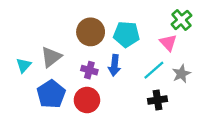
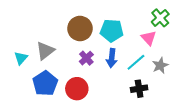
blue arrow: (114, 65) -> (112, 58), moved
purple cross: (89, 70) -> (86, 58), moved, turned 32

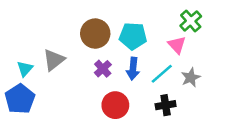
blue pentagon: (45, 83) -> (20, 99), moved
red circle: (77, 89) -> (115, 105), moved

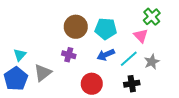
gray triangle: (54, 60) -> (43, 73), moved
purple cross: (103, 69) -> (69, 55), moved, turned -32
blue arrow: (133, 69) -> (106, 55), turned 60

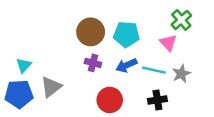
purple cross: (69, 55) -> (93, 63), moved
cyan line: (129, 59) -> (154, 70), turned 54
blue pentagon: (16, 79) -> (19, 94), turned 30

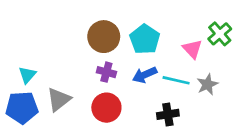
green cross: (181, 20) -> (220, 34), moved
cyan pentagon: (126, 34) -> (145, 39), turned 30
red circle: (110, 100) -> (106, 108), moved
black cross: (157, 100) -> (168, 114), moved

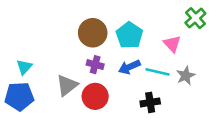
green cross: (220, 34) -> (195, 18), moved
gray triangle: (59, 99) -> (67, 85), moved

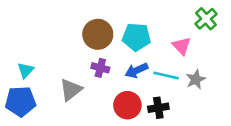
cyan pentagon: (129, 35) -> (136, 37), turned -30
red circle: (95, 96) -> (127, 105), moved

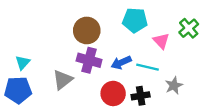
green cross: (206, 19) -> (189, 28), moved
cyan pentagon: (136, 37) -> (135, 20), moved
purple cross: (100, 68) -> (89, 60), size x1.5
gray star: (196, 79) -> (174, 85), moved

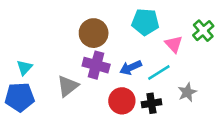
cyan line: (147, 67) -> (159, 72), turned -45

